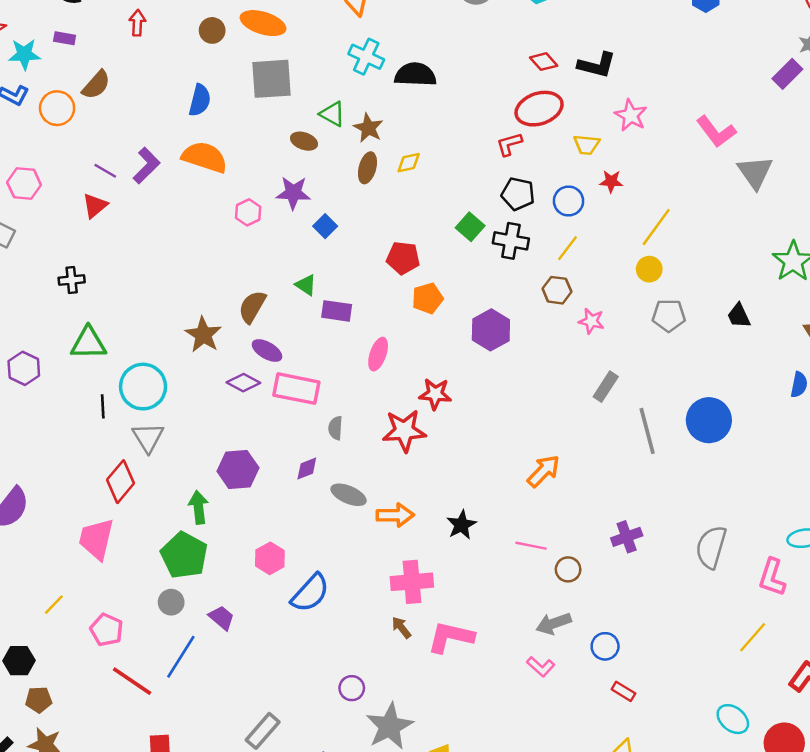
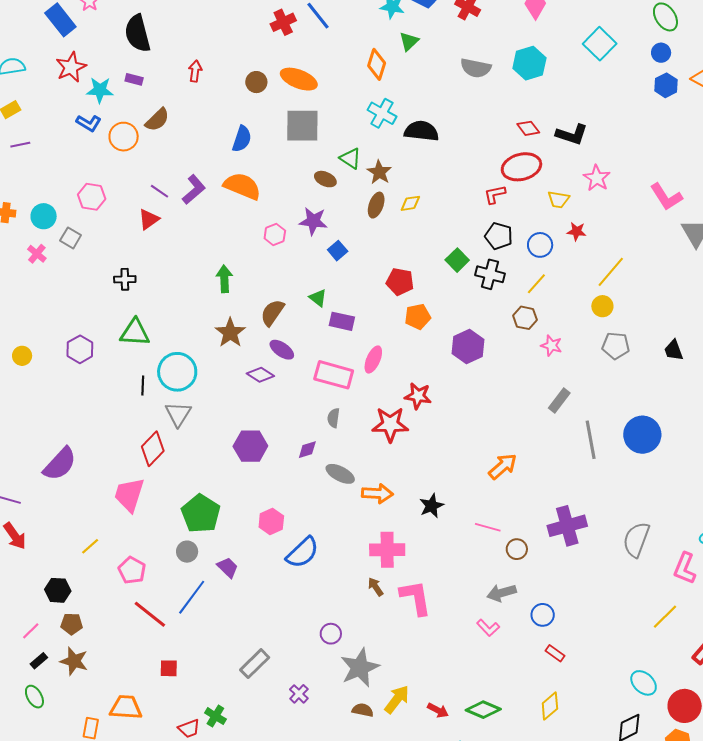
pink rectangle: (296, 389) -> (334, 375), moved
green arrow: (198, 507) -> (224, 279), moved
purple cross: (627, 537) -> (567, 526), size x1.5
pink L-shape: (451, 637) -> (416, 598), turned 63

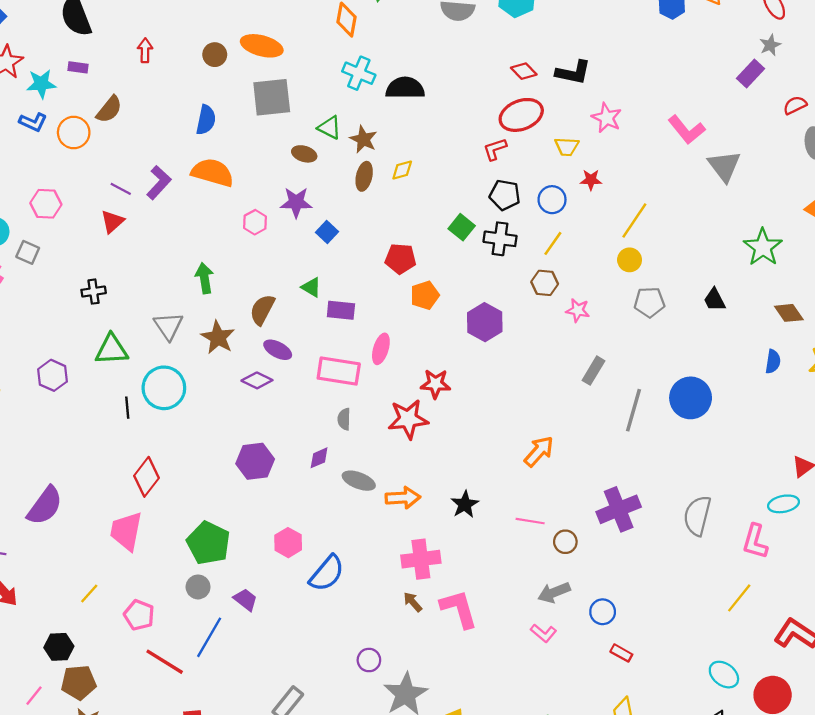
gray triangle: (178, 414) -> (168, 326), moved
gray line: (591, 440) -> (634, 410), turned 33
brown pentagon: (72, 624) -> (79, 682), size x1.4

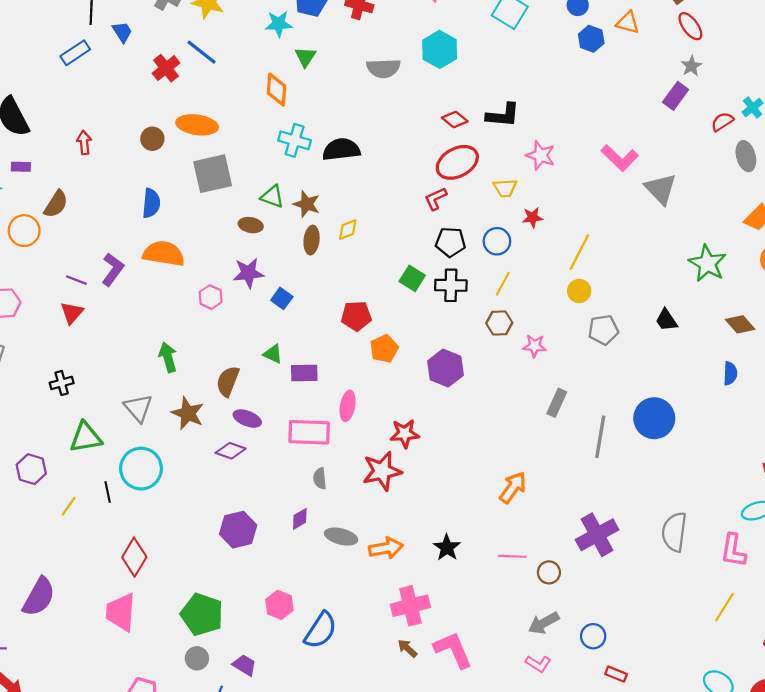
yellow line: (89, 594) -> (69, 506), moved

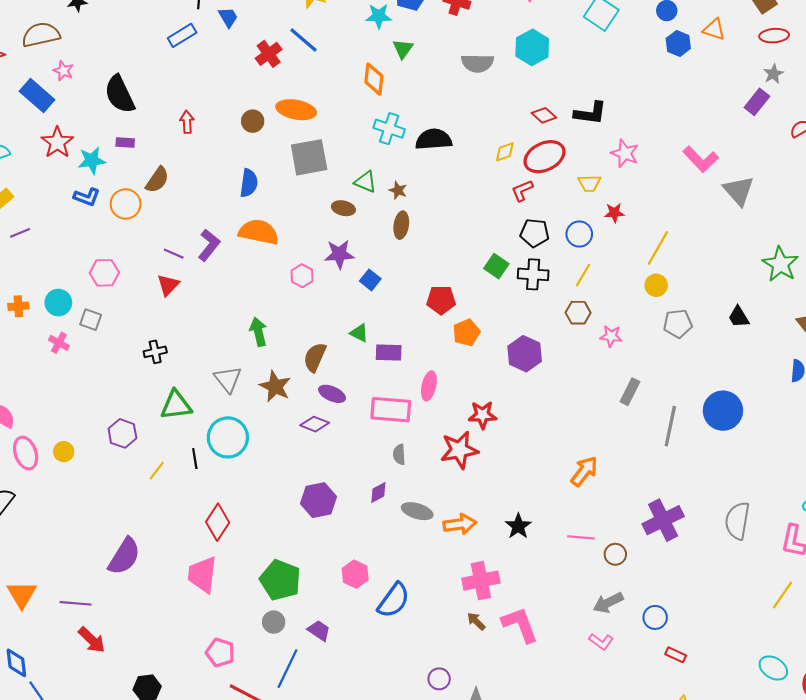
red ellipse: (690, 26) -> (774, 36), turned -60
brown star: (307, 204) -> (398, 190), size x0.7
yellow diamond: (348, 230) -> (505, 152), moved

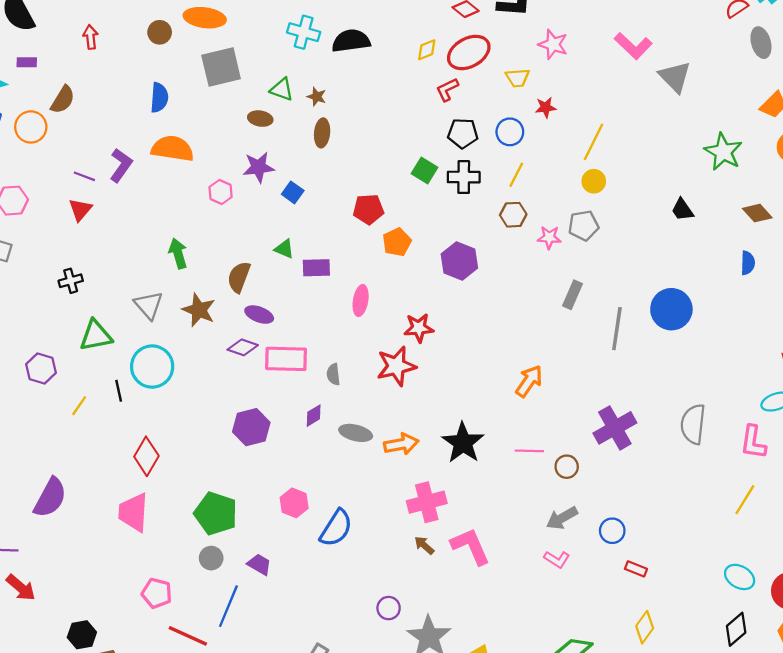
gray pentagon: (678, 324) -> (583, 226), moved
pink rectangle: (391, 410) -> (286, 359), moved
black star: (518, 526) -> (463, 443), size x1.5

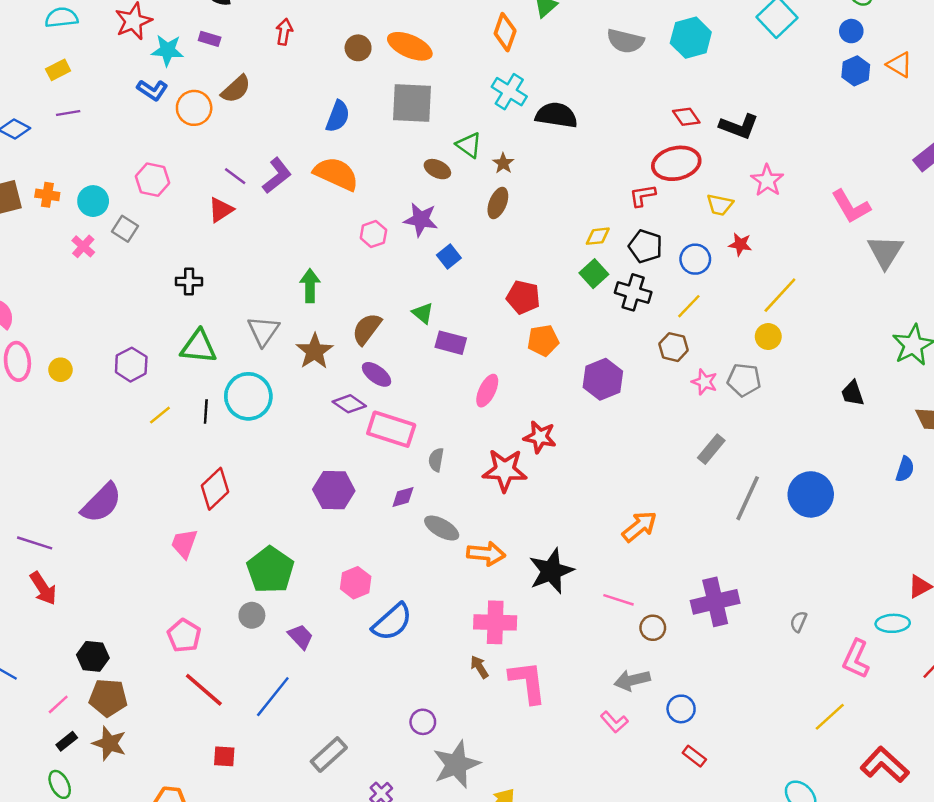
yellow diamond: (427, 50) -> (598, 236), moved
gray semicircle: (693, 424) -> (798, 622), size x0.5
pink trapezoid: (133, 512) -> (184, 544), size x0.7
blue line: (228, 606) -> (273, 697), moved

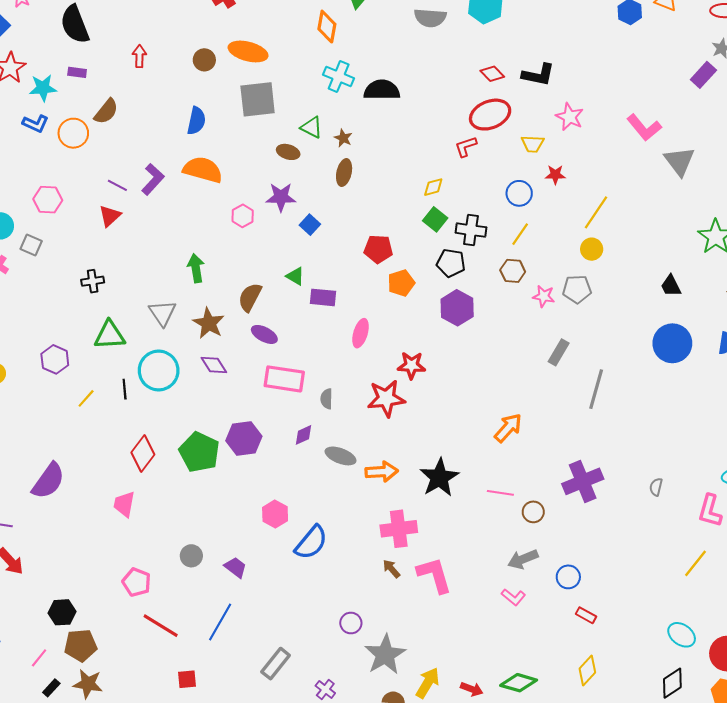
black pentagon: (645, 246) -> (451, 263), moved
purple diamond: (349, 404) -> (214, 365), moved, turned 32
blue circle: (811, 494) -> (672, 343), moved
green pentagon: (270, 570) -> (199, 452), moved

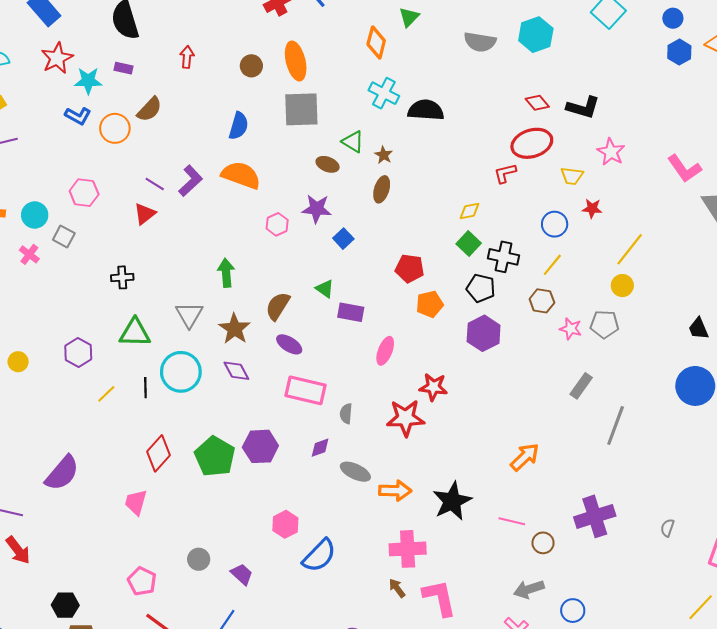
orange ellipse: (248, 51) -> (296, 61), turned 57

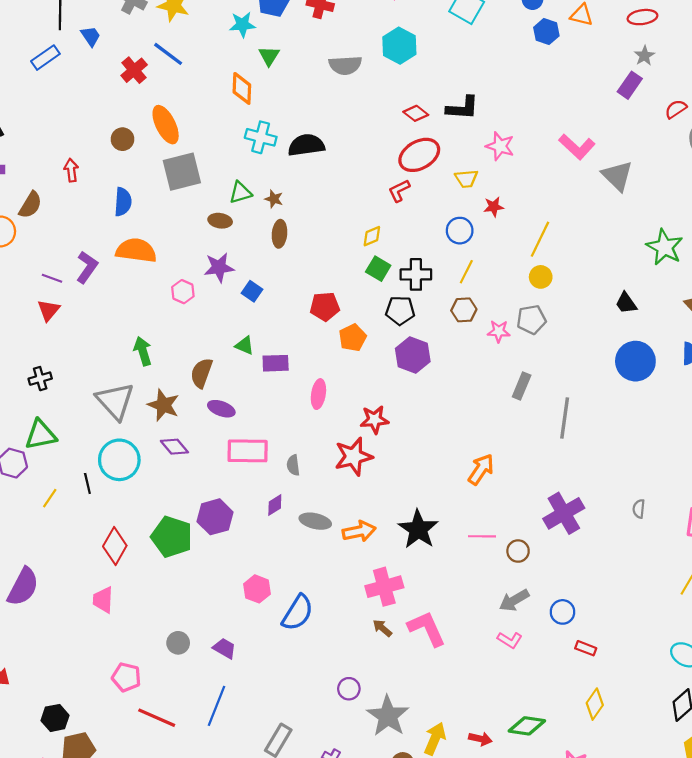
red arrow: (187, 57) -> (71, 170), moved
green triangle: (353, 142) -> (240, 193), turned -35
gray triangle: (189, 315) -> (115, 401), size x1.4
green triangle: (135, 333) -> (41, 435), moved

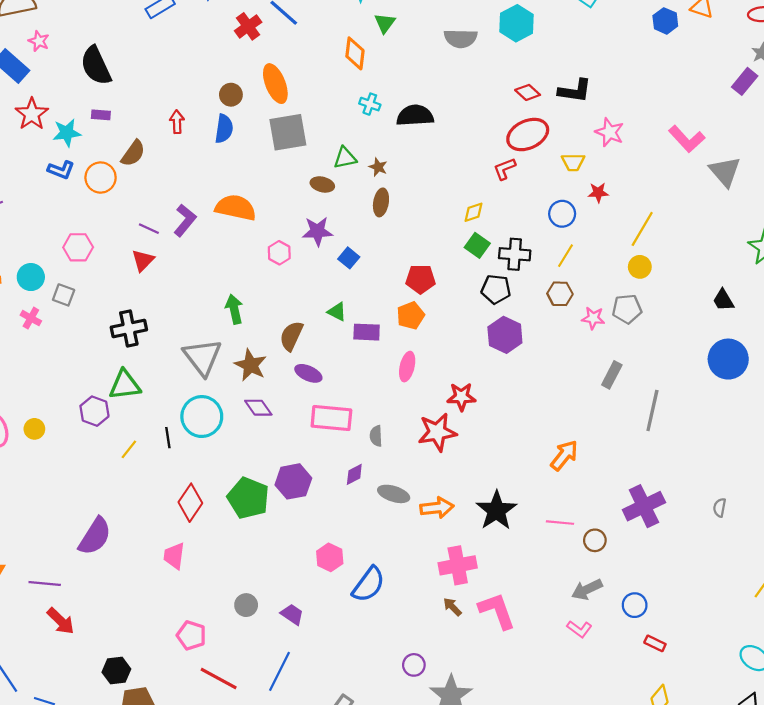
cyan cross: (261, 137) -> (370, 104), size x0.7
blue semicircle: (123, 202) -> (224, 129), moved
orange pentagon: (353, 338) -> (411, 316), moved
black cross: (40, 379) -> (129, 328), size x1.5

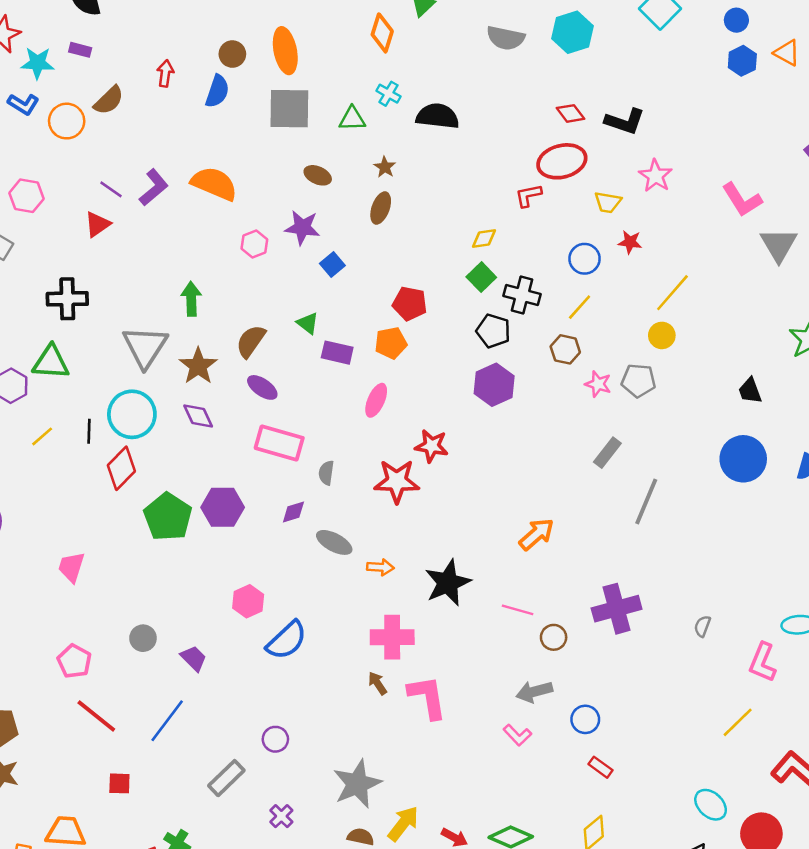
green triangle: (345, 158) -> (352, 119), moved
red diamond: (190, 503) -> (121, 468), moved
orange arrow: (437, 508) -> (380, 567), size x0.7
purple circle: (414, 665) -> (275, 739), moved

